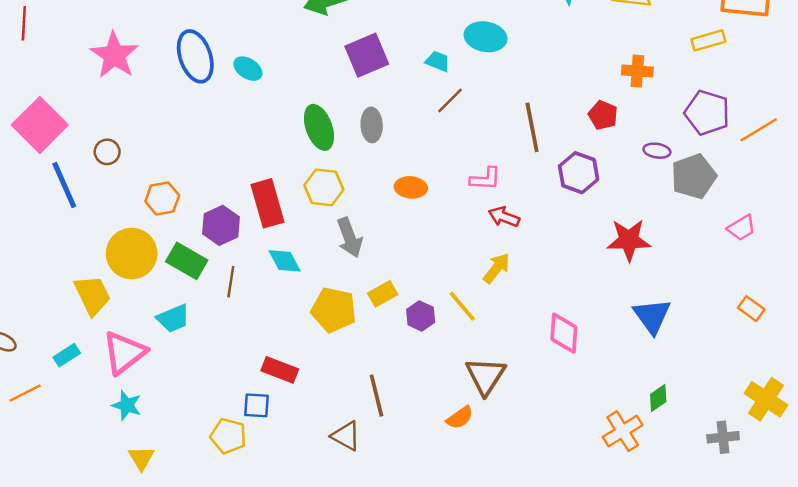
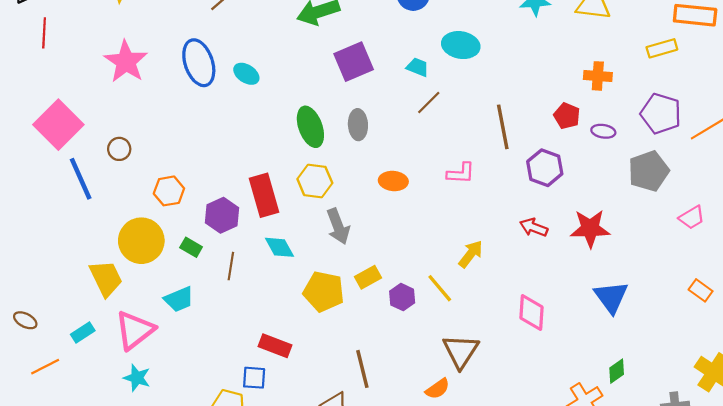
purple ellipse: (657, 151) -> (603, 131), moved
red arrow: (504, 217) -> (534, 227), moved
green rectangle: (187, 261) -> (191, 247), size x0.6

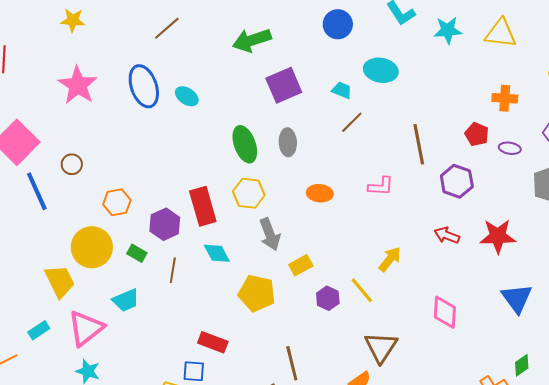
yellow rectangle: (368, 277) -> (301, 265), moved

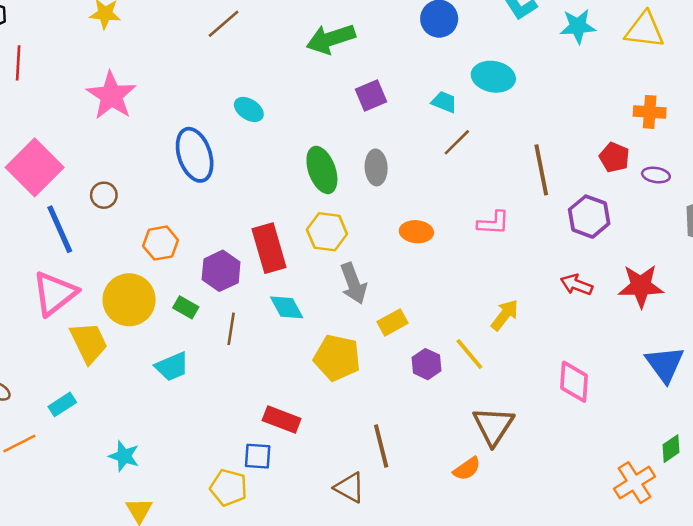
purple square: (284, 85) -> (371, 96), size x0.7
blue ellipse: (144, 86) -> (195, 155), moved
pink triangle: (86, 328) -> (55, 293), moved

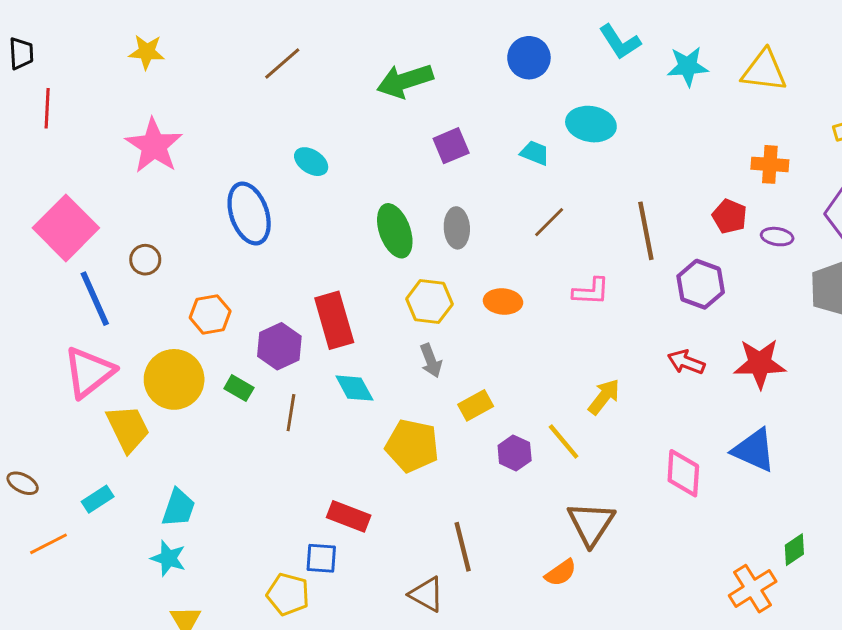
brown line: (457, 142) -> (549, 222), moved
yellow hexagon: (327, 232) -> (429, 301), moved
gray arrow: (353, 283) -> (431, 361), size x0.7
blue triangle: (665, 364) -> (754, 450), moved, turned -30
cyan trapezoid: (172, 367) -> (178, 508), moved, turned -48

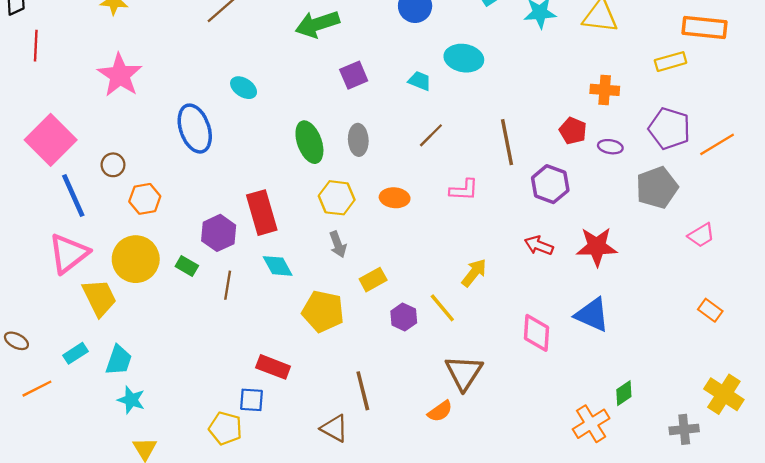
orange hexagon: (210, 314) -> (145, 199), moved
cyan trapezoid: (178, 508) -> (119, 360), moved

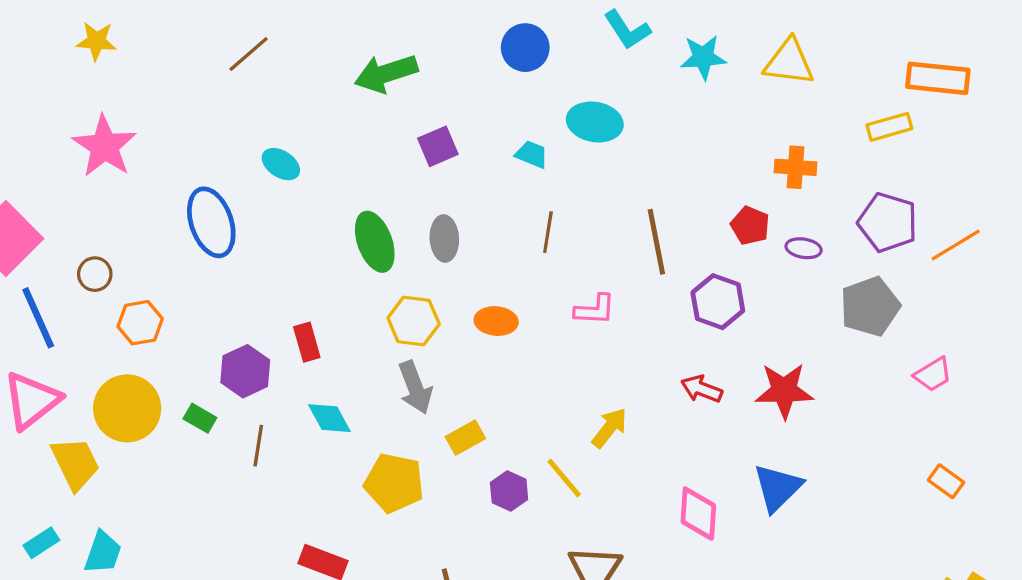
brown line: (431, 135) -> (548, 232), turned -36
red rectangle: (262, 213) -> (307, 342), size x0.6
gray arrow: (338, 244) -> (415, 387), size x1.4
blue triangle: (592, 315) -> (778, 488), turned 51

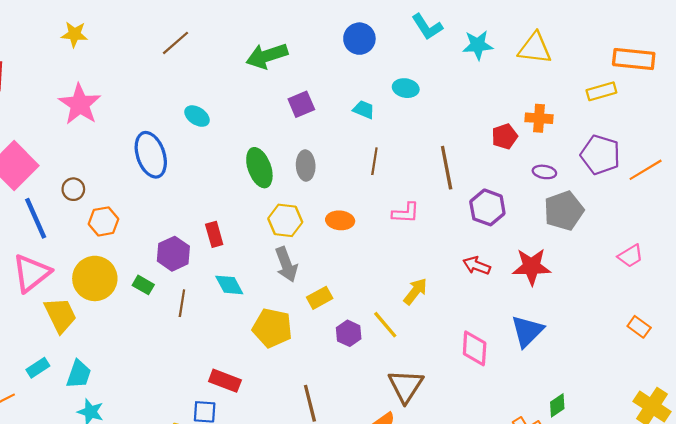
cyan ellipse: (595, 122) -> (406, 88), size x0.7
red pentagon: (750, 226) -> (505, 136), moved, turned 30
gray pentagon: (870, 306) -> (564, 211), moved

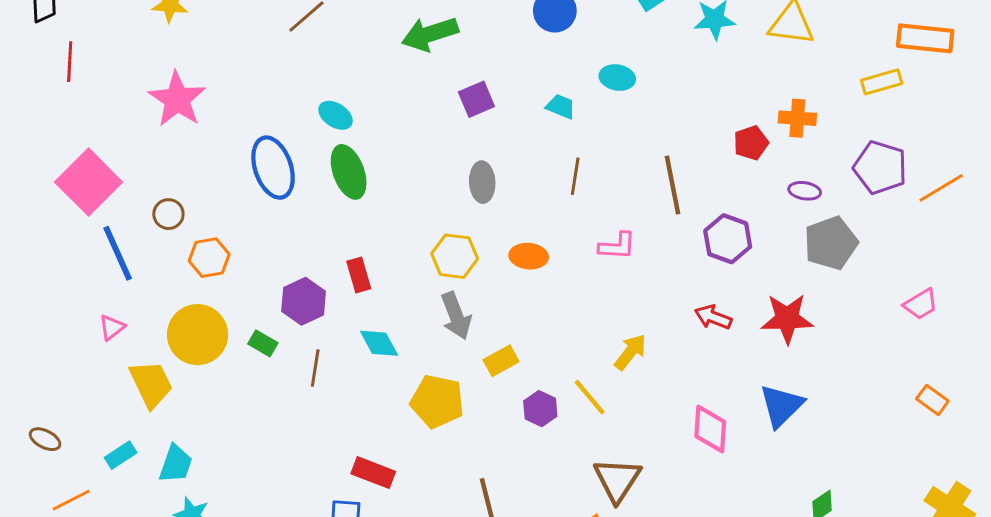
green ellipse: (259, 168) -> (349, 172), moved
pink triangle: (31, 273) -> (112, 327), size x0.5

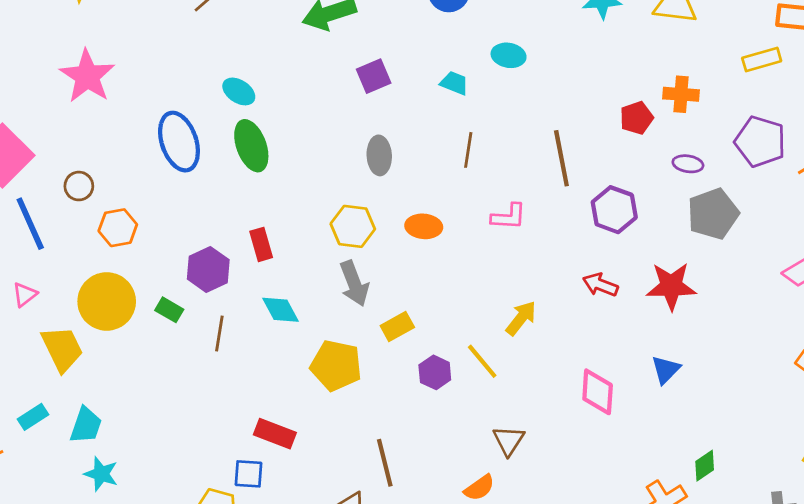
blue triangle: (781, 406) -> (666, 370), size x0.7
brown triangle: (617, 480) -> (509, 441), size x0.7

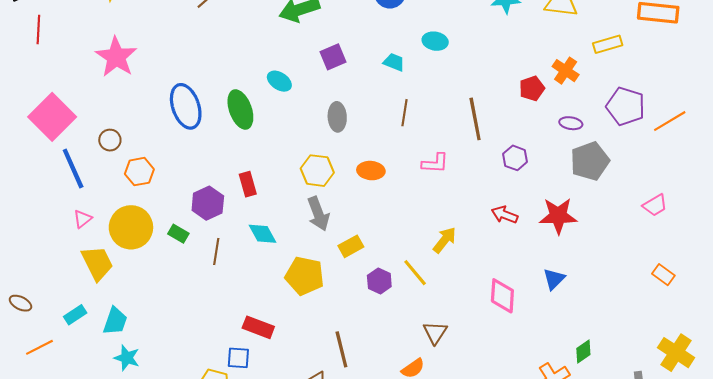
yellow rectangle: (762, 59) -> (608, 44), moved
cyan ellipse: (239, 91) -> (279, 81), moved
orange cross: (681, 94) -> (566, 71), turned 30
purple hexagon: (614, 210) -> (515, 158), size x0.7
pink triangle: (25, 295) -> (83, 219), moved

